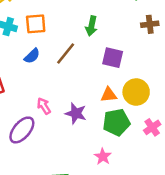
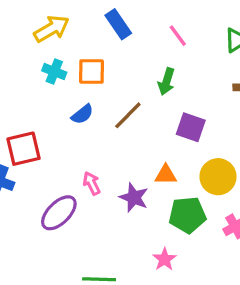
orange triangle: (109, 95) -> (166, 175), moved

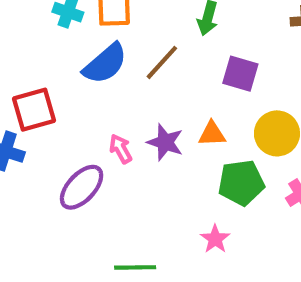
blue semicircle: (82, 114) -> (105, 64), size x1.6
purple star: (134, 198) -> (165, 142), moved

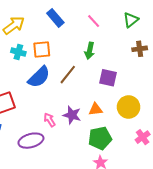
green pentagon: (241, 183) -> (100, 138), moved
purple ellipse: (82, 187) -> (31, 141), turned 35

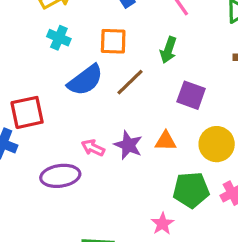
orange square: (42, 49) -> (113, 41), moved
pink arrow: (50, 120) -> (93, 148), turned -40
green pentagon: (100, 138) -> (191, 190), moved

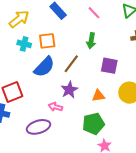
orange square: (113, 41) -> (47, 41), moved
purple star: (128, 145) -> (69, 90), moved, turned 30
green pentagon: (191, 190) -> (93, 124), moved

